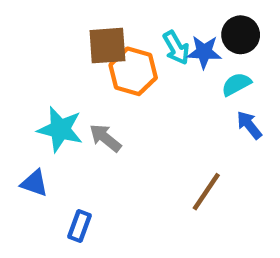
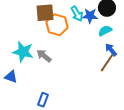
brown line: (206, 192) -> (107, 63), moved
blue rectangle: (79, 226) -> (43, 100), moved

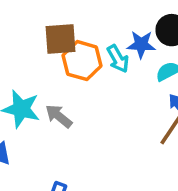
cyan arrow: (77, 14) -> (118, 59), moved

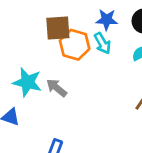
blue star: (141, 44) -> (107, 20), moved

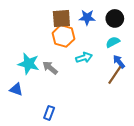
brown square: (58, 28) -> (61, 18), moved
cyan arrow: (102, 43) -> (84, 58), moved, turned -77

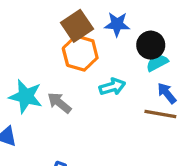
brown square: (61, 18) -> (77, 26), turned -30
black circle: (115, 18) -> (151, 45), moved
brown line: (115, 75) -> (160, 114), turned 66

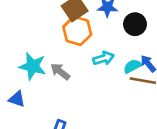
cyan semicircle: (157, 63) -> (132, 66), moved

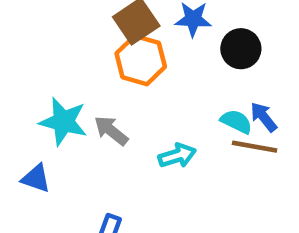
cyan arrow: (103, 58) -> (177, 156), moved
cyan semicircle: (132, 66) -> (236, 122), turned 54

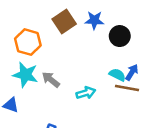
orange hexagon: (141, 60) -> (28, 42), moved
blue arrow: (264, 117) -> (132, 72), turned 70

